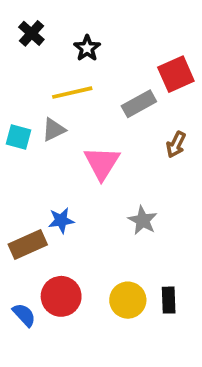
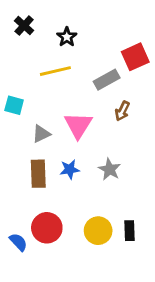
gray triangle: (54, 130) -> (41, 134), moved
brown arrow: (176, 144) -> (122, 111), moved
blue star: (61, 220) -> (70, 169), moved
brown rectangle: (28, 244) -> (38, 174), moved, turned -68

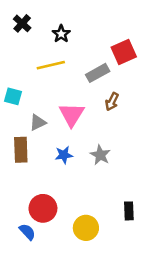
brown rectangle: (38, 174) -> (21, 150), moved
yellow circle: (98, 231) -> (86, 228), moved
black rectangle: (129, 231) -> (129, 211), moved
blue semicircle: (18, 242) -> (27, 232), moved

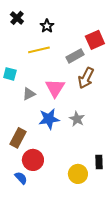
brown arrow: (112, 102) -> (86, 78), size x1.5
brown rectangle: (21, 150) -> (18, 138), moved, turned 30
blue star: (64, 155) -> (49, 119), size x1.5
yellow circle: (86, 228) -> (78, 174), moved

